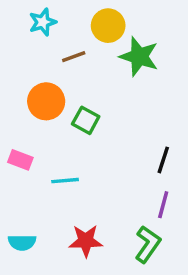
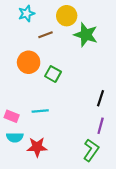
pink rectangle: (20, 160) -> (12, 116), moved
red star: (86, 241) -> (37, 147), moved
cyan semicircle: (22, 243) -> (15, 137), moved

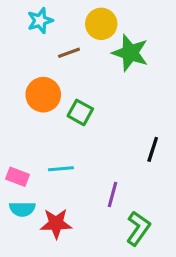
purple line: (101, 126) -> (112, 195), moved

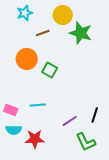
black line: (153, 149) -> (95, 115), moved
purple line: (112, 195) -> (70, 121), turned 42
green L-shape: (138, 228) -> (86, 142), turned 120

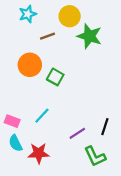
cyan line: (38, 105) -> (42, 116), turned -42
cyan semicircle: (14, 130) -> (15, 143), turned 63

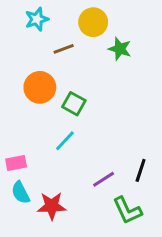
green star: (89, 36) -> (120, 49), size x0.7
cyan line: (42, 116) -> (65, 141), moved
pink rectangle: (12, 121) -> (16, 163), turned -32

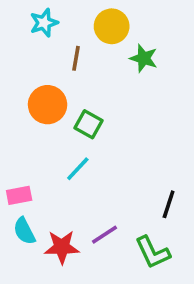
brown line: (64, 49) -> (76, 58), turned -60
purple line: (104, 179) -> (104, 235), moved

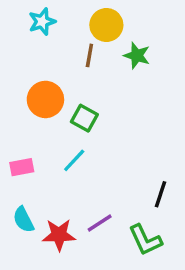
brown line: (76, 58) -> (89, 55), moved
pink rectangle: (19, 195) -> (22, 167), moved

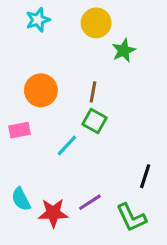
brown line: (89, 55) -> (93, 92), moved
green star: (137, 55) -> (124, 50), turned 30
green square: (84, 118) -> (95, 121), moved
pink rectangle: (22, 167) -> (19, 130), moved

